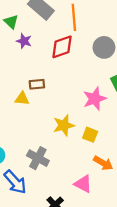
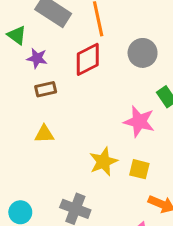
brown rectangle: (37, 84) -> (46, 89), moved
pink star: (95, 99) -> (139, 122), turned -30

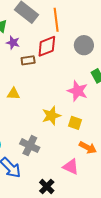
brown rectangle: (46, 89) -> (28, 60), moved

